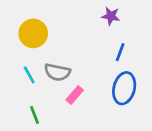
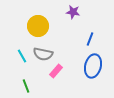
purple star: (111, 16) -> (73, 12), moved
yellow circle: (33, 33) -> (38, 26), moved

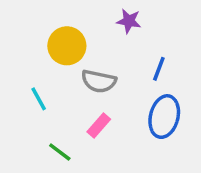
gray semicircle: (43, 54) -> (99, 81), moved
green line: (26, 86) -> (60, 152), moved, turned -32

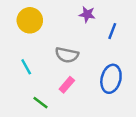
yellow circle: (67, 46) -> (30, 20), moved
blue line: (159, 69) -> (112, 31), moved

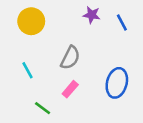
blue line: (112, 31) -> (122, 22), moved, turned -49
gray semicircle: (67, 55) -> (70, 58), turned -75

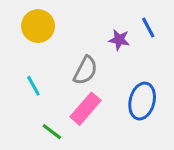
purple star: (92, 15) -> (119, 40), moved
pink rectangle: (70, 89) -> (85, 109), size x1.5

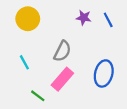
purple star: (119, 40) -> (84, 18), moved

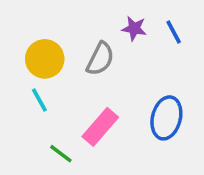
yellow circle: (28, 19) -> (45, 59), moved
gray semicircle: (62, 51) -> (100, 59), moved

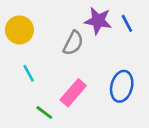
purple star: (134, 28) -> (98, 21), size x1.5
yellow circle: (45, 59) -> (19, 30), moved

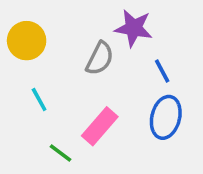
blue line: (127, 23) -> (162, 71), moved

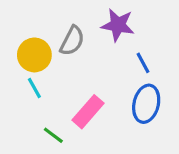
yellow circle: (27, 41) -> (34, 55), moved
gray semicircle: (100, 58) -> (72, 41), moved

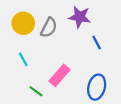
yellow circle: (34, 55) -> (23, 23), moved
blue ellipse: (146, 104) -> (97, 87), moved

